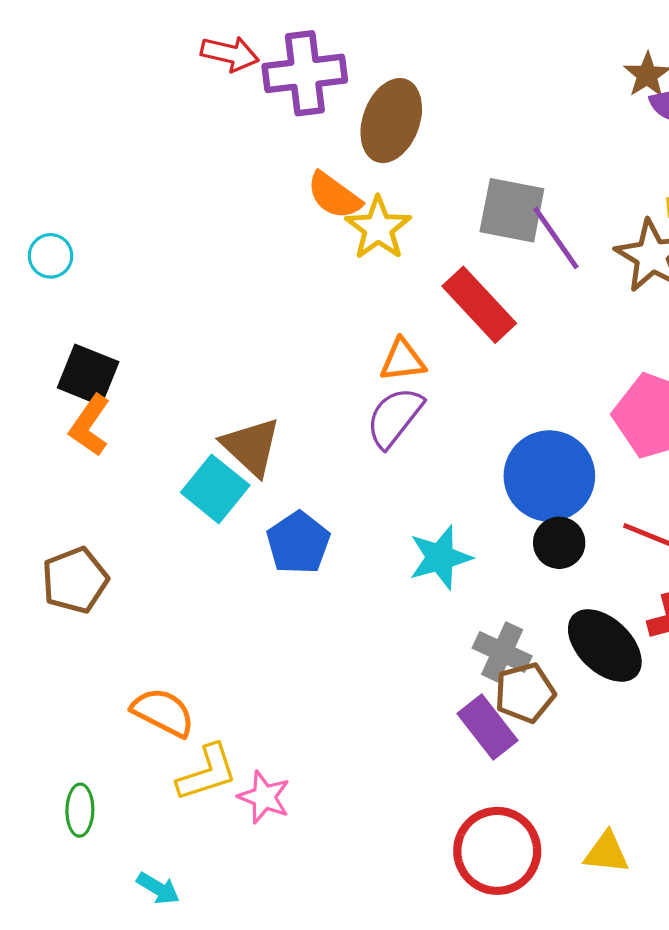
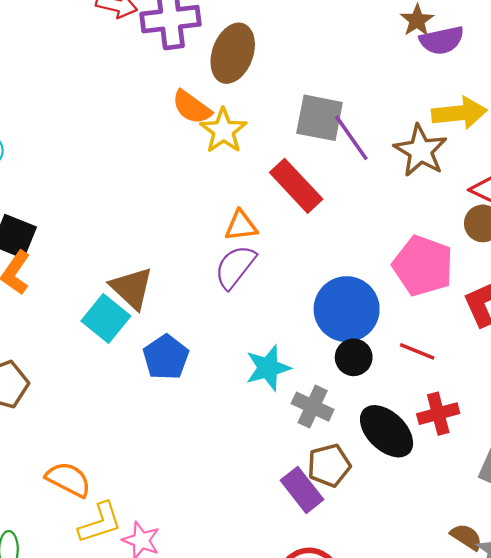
gray cross: (502, 652) -> (313, 407), moved

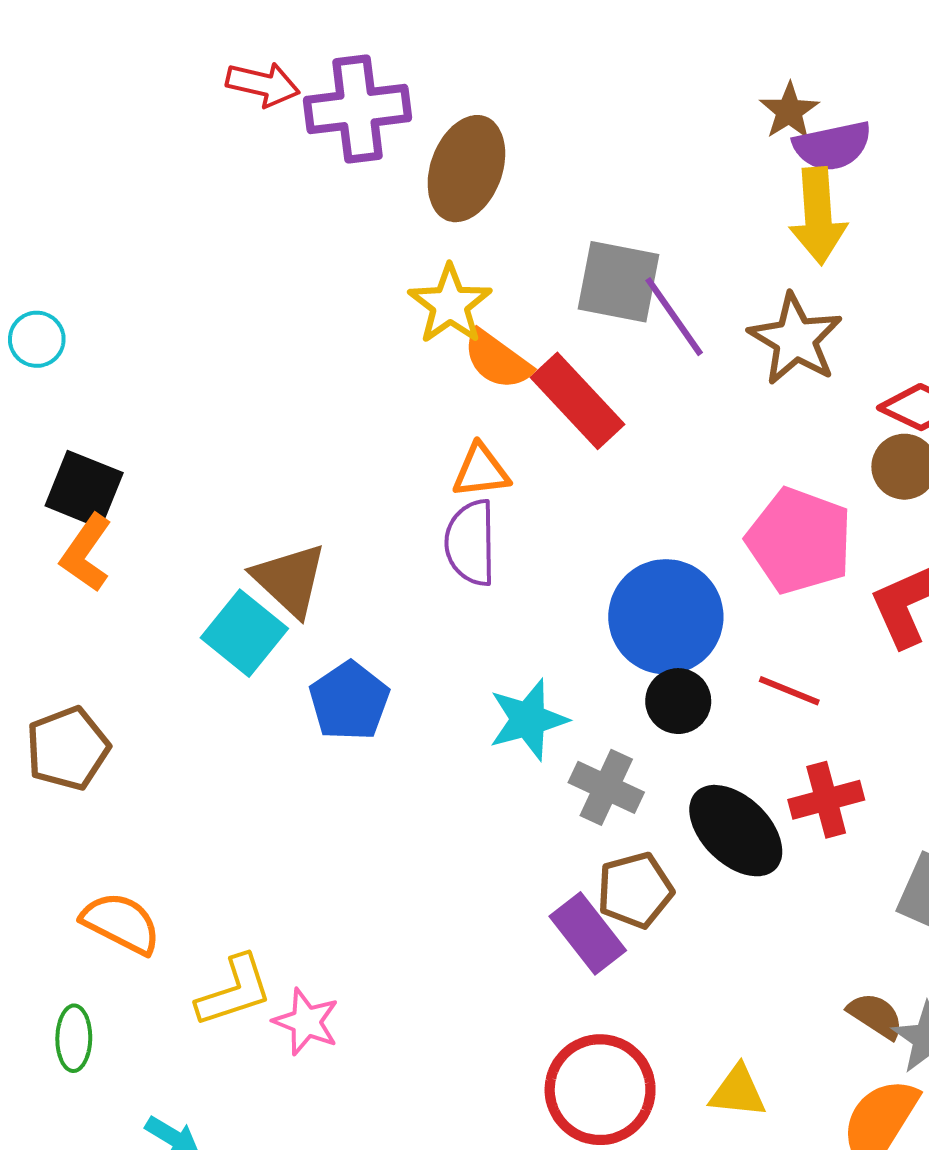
orange semicircle: (192, 107) -> (497, 360), moved
yellow arrow: (459, 113) -> (818, 216), moved, turned 92
purple semicircle: (235, 267) -> (471, 543), turned -39
orange semicircle: (68, 479) -> (121, 923), moved

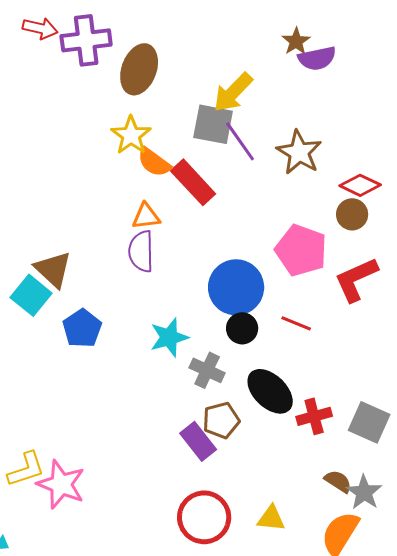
yellow arrow: (818, 216) -> (233, 92), moved, turned 48
red cross: (826, 800) -> (314, 416), moved
pink star: (306, 1022) -> (61, 484), size x1.5

